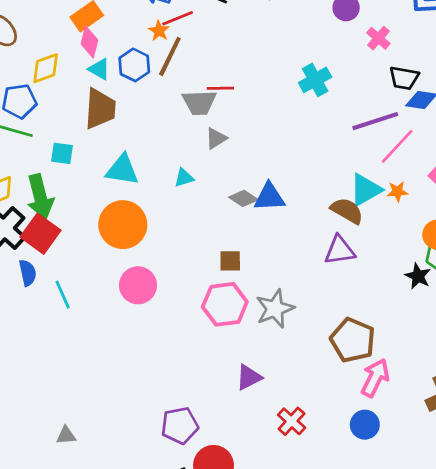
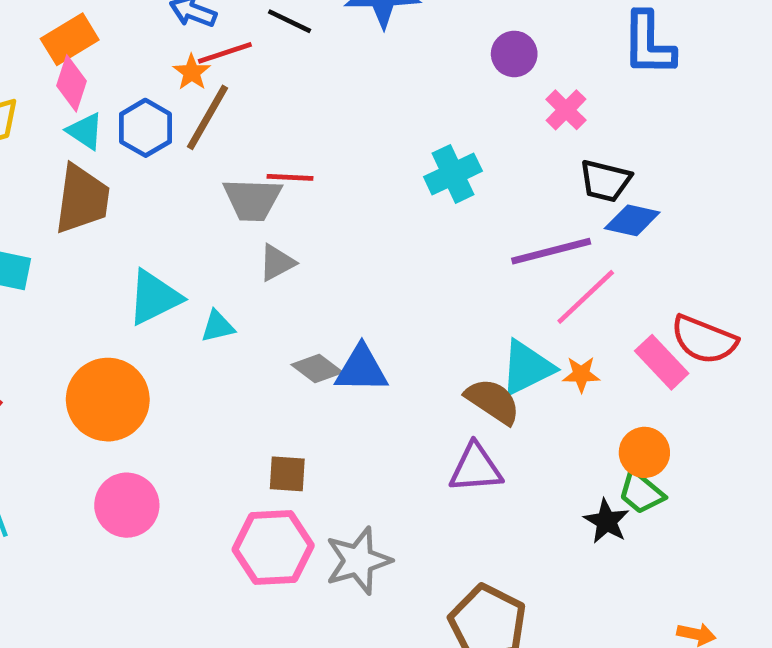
cyan triangle: (122, 170) -> (154, 297), moved, turned -39

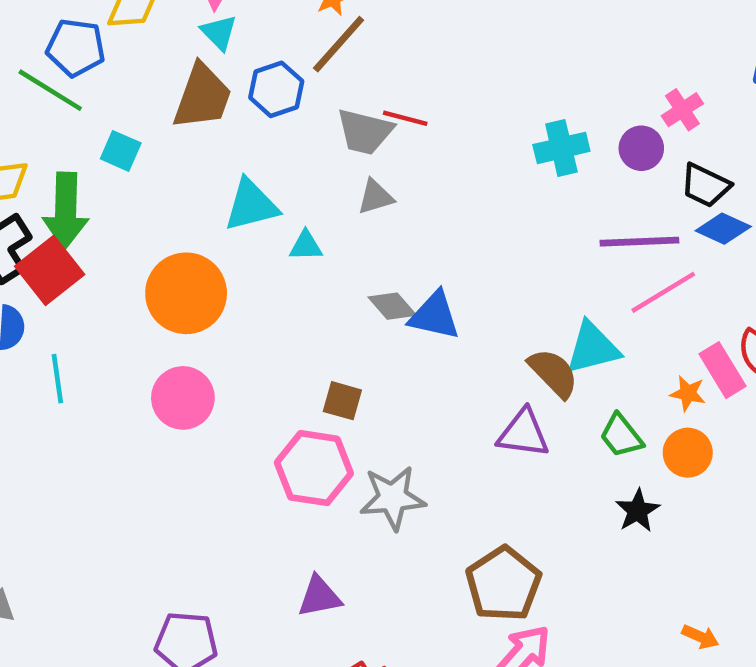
purple circle: (514, 54) -> (641, 148), moved
blue hexagon: (145, 128) -> (276, 89), moved
orange star: (581, 374) -> (688, 393), moved
green trapezoid: (641, 492) -> (621, 436), moved

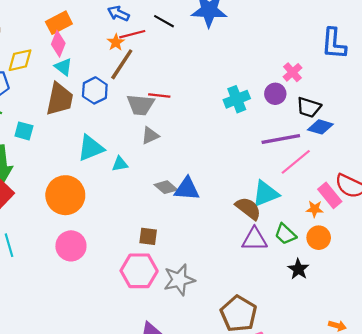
purple triangle: (523, 433) -> (255, 239), moved

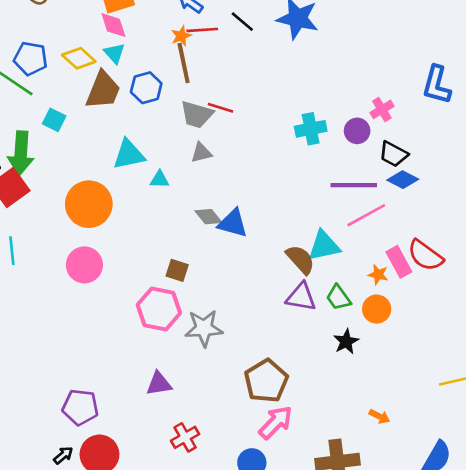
pink diamond: (58, 44) -> (113, 25), turned -50
yellow diamond: (20, 60) -> (79, 58), moved, turned 44
brown line: (122, 64) -> (184, 63), turned -56

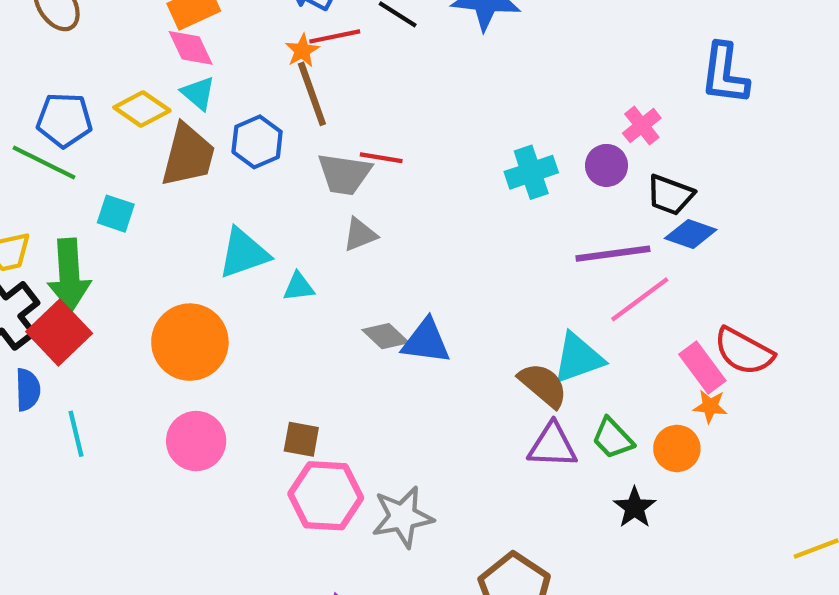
brown square: (177, 270) -> (301, 439), moved
orange star: (378, 275) -> (710, 406), moved

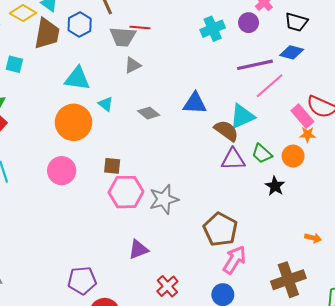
black trapezoid: (670, 195) -> (296, 22), moved
cyan triangle: (244, 253) -> (77, 79), turned 32
cyan triangle: (299, 287) -> (106, 104), moved, turned 49
blue triangle: (426, 341) -> (195, 103), moved
orange circle: (190, 342) -> (74, 122), moved

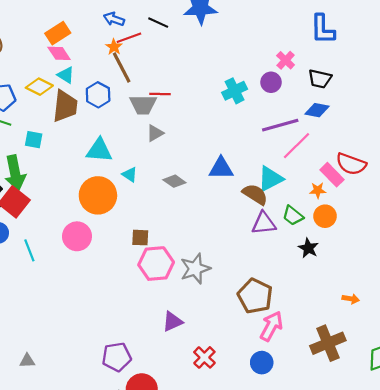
orange star: (307, 135) -> (318, 190), moved
pink circle: (62, 171) -> (77, 236), moved

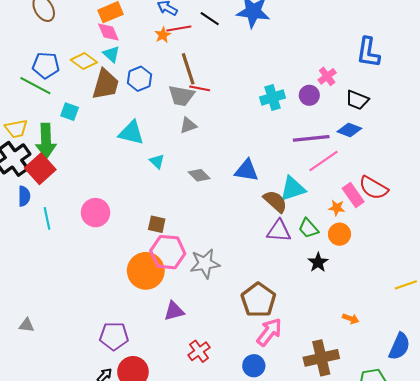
brown line: (122, 67) -> (188, 69), moved
orange circle: (98, 195) -> (146, 271), moved

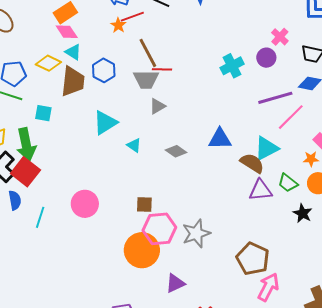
cyan triangle: (131, 133) -> (105, 123), turned -36
cyan line: (47, 218) -> (40, 217), turned 40

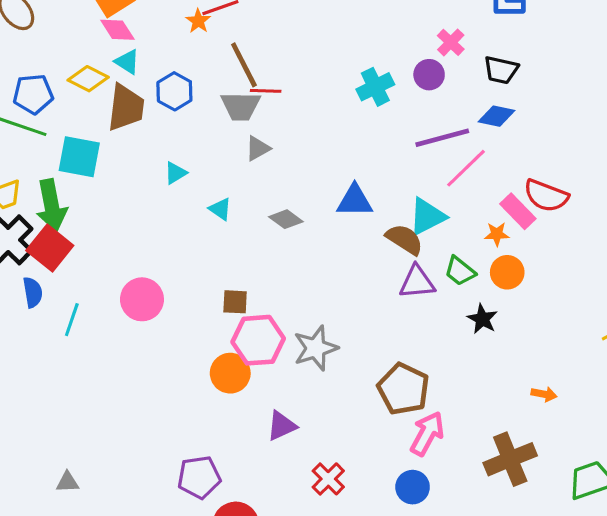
cyan square: (43, 113) -> (79, 157), size x1.6
cyan triangle: (105, 123) -> (175, 173), size x0.6
orange circle: (142, 250) -> (230, 373), size x0.7

